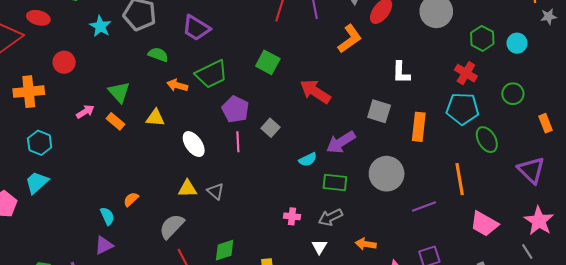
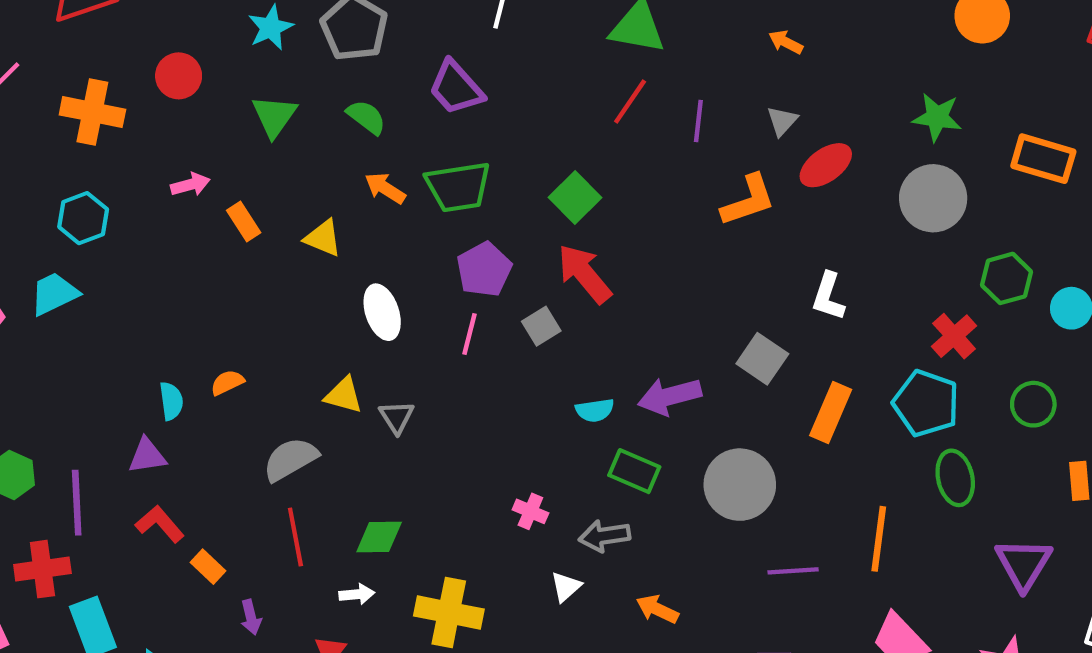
red arrow: (315, 91) -> (584, 274), moved
green triangle: (119, 92) -> (274, 116), moved

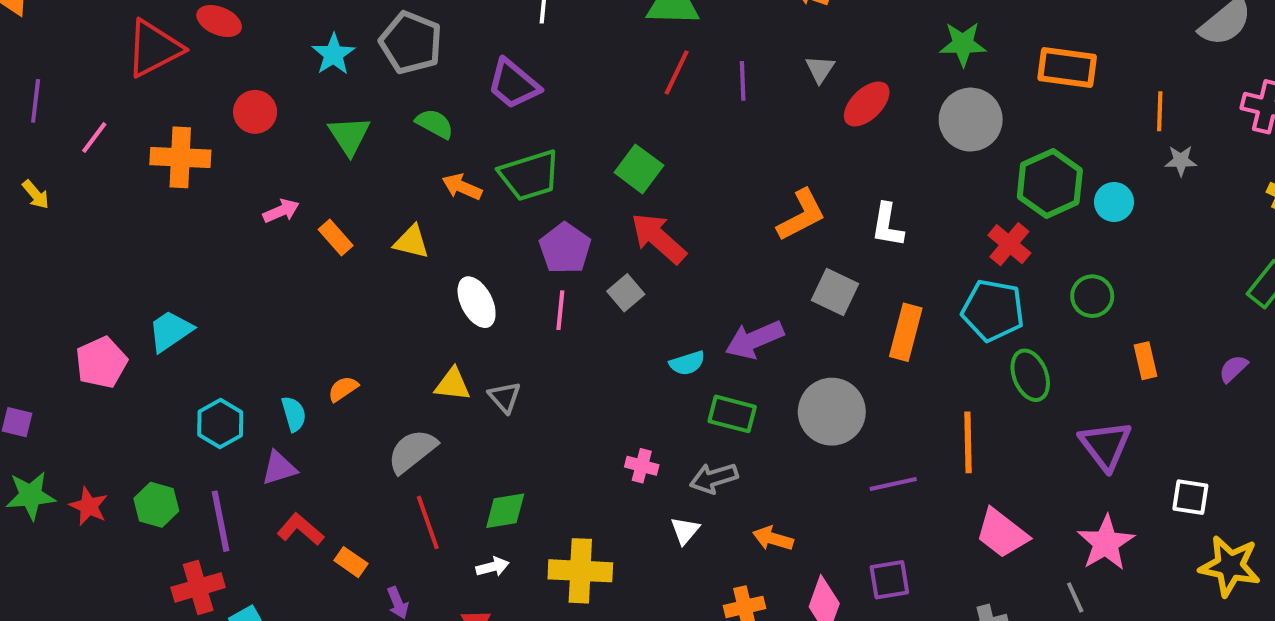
orange L-shape: (748, 200) -> (801, 215), moved
cyan hexagon: (83, 218) -> (220, 424), moved
green hexagon: (1006, 278) -> (1050, 184), size x1.4

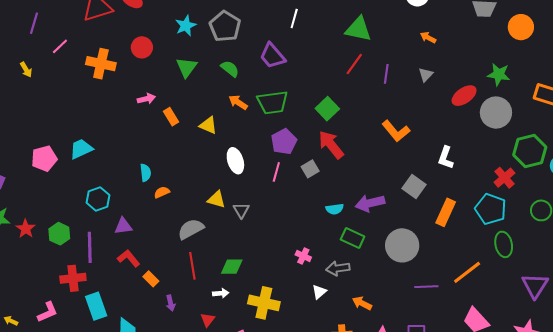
red ellipse: (867, 104) -> (464, 96), moved
orange L-shape: (801, 215) -> (396, 131), moved, turned 68
cyan semicircle: (294, 414) -> (145, 173), moved
orange line: (968, 442) -> (467, 272), turned 44

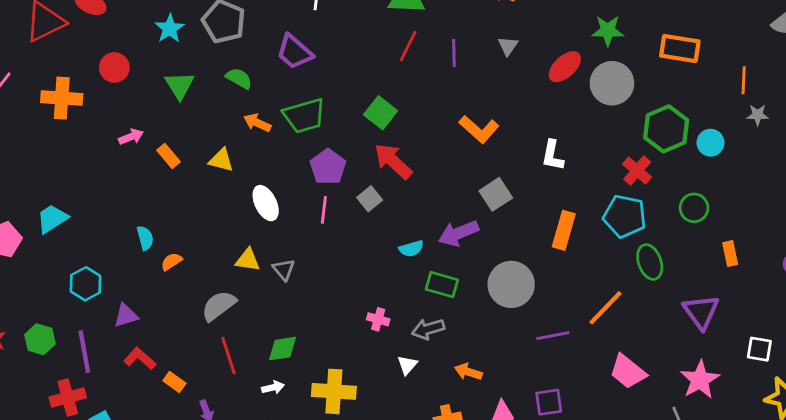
gray square: (414, 186) -> (496, 194), moved, turned 30

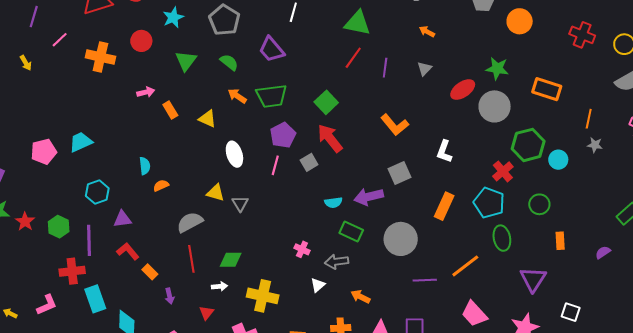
cyan star: (170, 29) -> (173, 17), moved

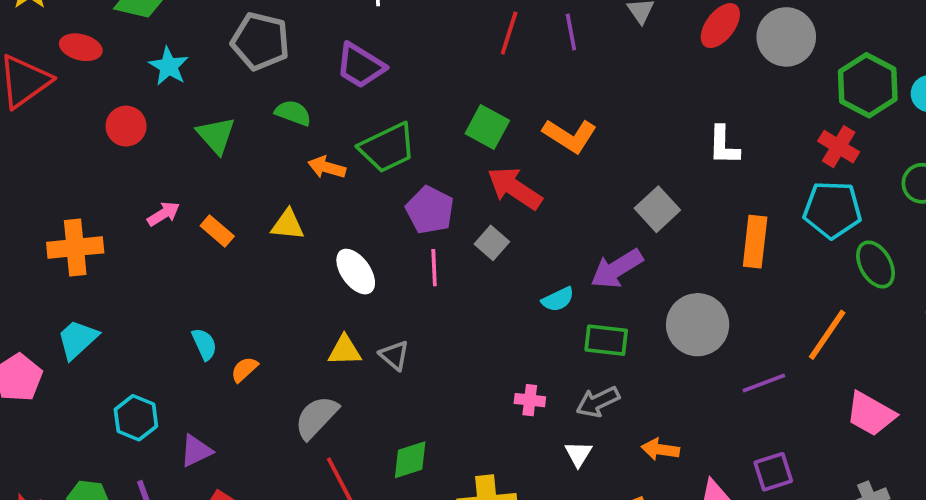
orange cross: (100, 57) -> (75, 248), moved
orange L-shape: (395, 125) -> (570, 136), moved

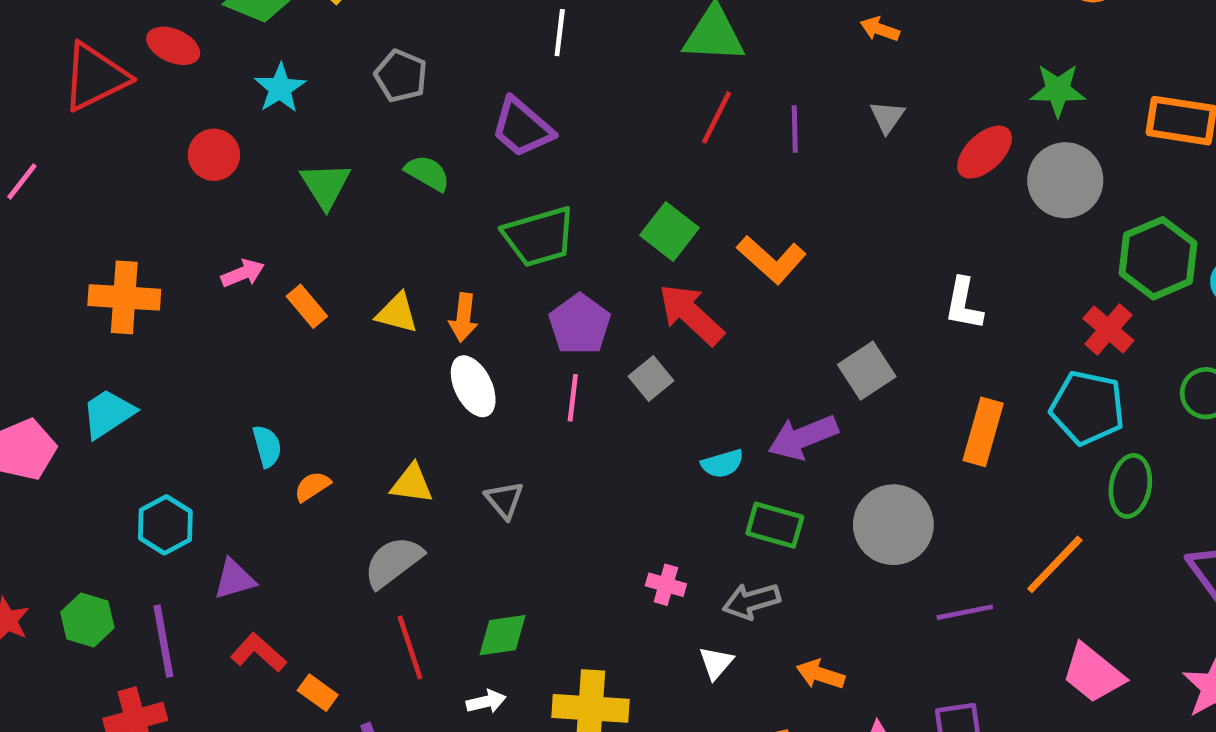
gray pentagon: (260, 41) -> (401, 76), size x0.7
orange arrow: (327, 167) -> (463, 318), moved, turned -108
green ellipse: (875, 264) -> (1130, 486), turned 30
yellow triangle: (345, 351) -> (412, 484), moved

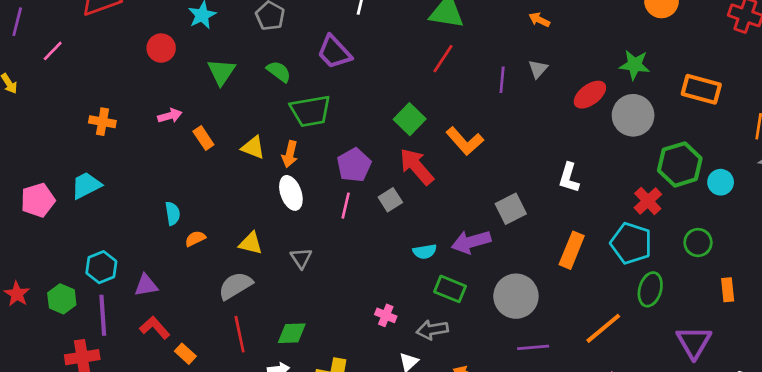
purple line: (795, 129) -> (502, 80), moved
green trapezoid: (539, 237) -> (310, 111), moved
orange cross: (124, 297) -> (102, 122), size x0.7
cyan hexagon: (165, 525) -> (101, 267), moved
purple line: (965, 612) -> (533, 347), moved

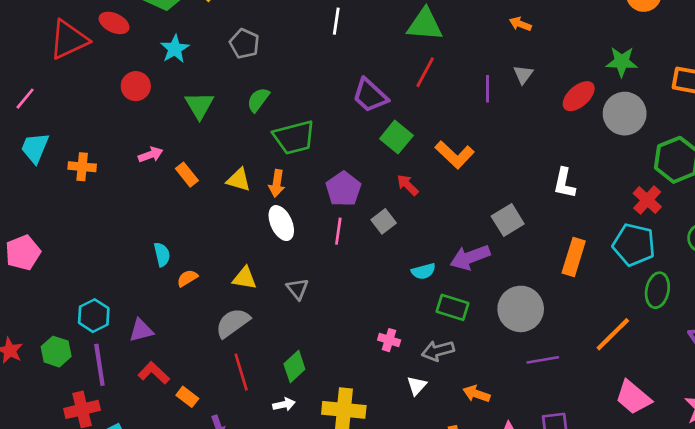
purple trapezoid: (334, 52) -> (370, 96), moved
green semicircle: (279, 71) -> (258, 100), turned -85
red arrow: (417, 167) -> (408, 185), size x0.6
cyan trapezoid: (86, 185) -> (35, 148), moved, turned -36
green diamond: (292, 333) -> (294, 367), turned -36

